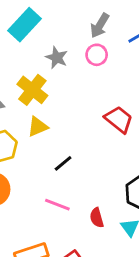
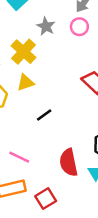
pink line: (57, 205) -> (19, 157), moved
red semicircle: (97, 218) -> (69, 162), size x1.6

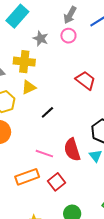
yellow cross: (24, 52) -> (24, 62), turned -30
pink line: (19, 157) -> (44, 154), moved

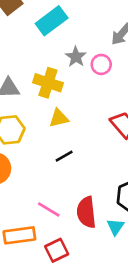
pink circle: (68, 36) -> (101, 64), moved
yellow triangle: (29, 87) -> (59, 118), moved

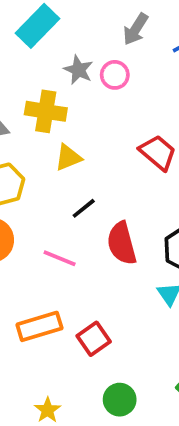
pink line: (49, 209) -> (60, 258), moved
red semicircle: (86, 212) -> (122, 243), moved

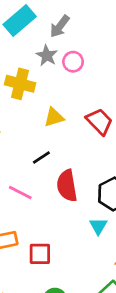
gray arrow: (136, 29) -> (60, 26), moved
yellow triangle: (68, 158) -> (54, 117), moved
red square: (94, 339) -> (40, 254), turned 30

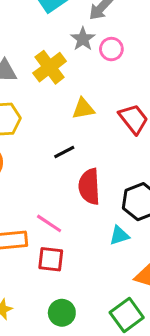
yellow cross: (20, 84) -> (50, 67), turned 32
pink line: (20, 192) -> (49, 223), moved
cyan triangle: (98, 226) -> (119, 235), turned 36

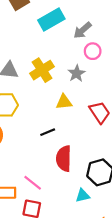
gray star: (83, 39) -> (77, 73), moved
pink circle: (111, 49) -> (93, 51), moved

